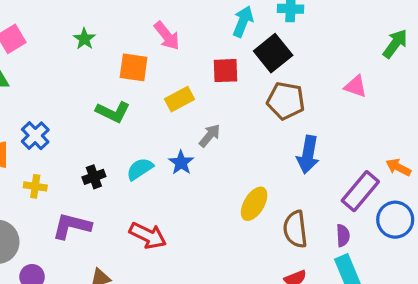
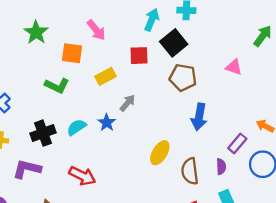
green star: (84, 39) -> (36, 32), size x1.5
black cross: (94, 177) -> (43, 133), size x1.5
purple rectangle: (360, 191) -> (237, 143), size x0.7
purple semicircle: (343, 236) -> (221, 167), moved

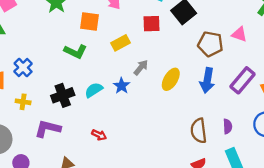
brown pentagon: (183, 78) -> (210, 44), moved
purple rectangle: (237, 143) -> (243, 80), moved, size x1.4
yellow ellipse: (160, 153) -> (171, 79), moved
red arrow: (82, 176) -> (99, 135), size x0.6

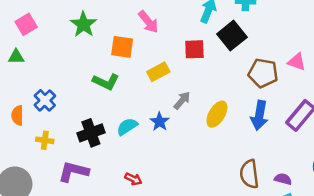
purple semicircle: (228, 126) -> (283, 179), moved, turned -72

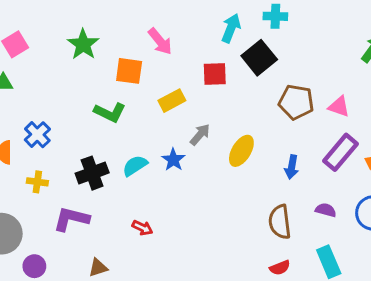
pink triangle: (297, 62) -> (339, 106), moved
blue arrow: (259, 115) -> (292, 167), moved, size x0.7
purple semicircle: (283, 179) -> (326, 210), moved

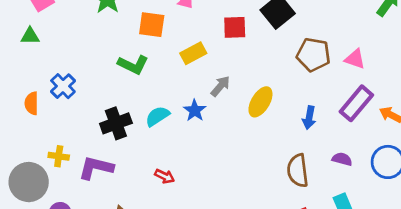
yellow cross: (37, 182) -> (59, 156), moved

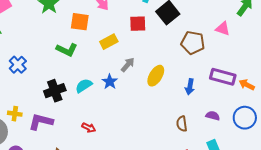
pink triangle: (355, 59) -> (223, 29), moved
purple rectangle: (356, 103) -> (223, 77), turned 65
brown semicircle: (298, 171) -> (182, 124), size x0.7

